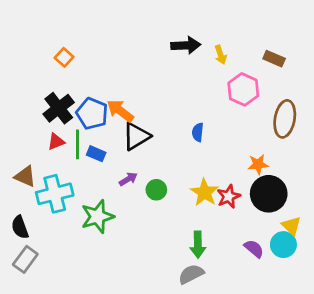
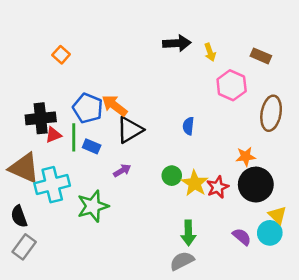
black cross: (59, 108) -> (41, 118), moved, turned 32
brown triangle: (25, 176) -> (24, 168), size x1.5
green circle: (156, 190) -> (172, 176), moved

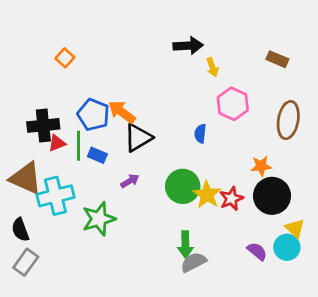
yellow arrow: (210, 52) -> (212, 67), moved
pink hexagon: (232, 85) -> (233, 104), moved
green circle: (172, 176) -> (183, 186), size x1.6
green arrow: (188, 233) -> (185, 245), moved
gray semicircle: (182, 261) -> (194, 262), moved

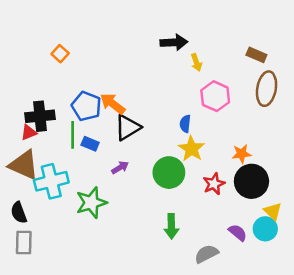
brown ellipse: (288, 120) -> (267, 89), moved
red triangle: (57, 143) -> (29, 132), moved
yellow star: (207, 194) -> (191, 149), moved
gray rectangle: (26, 262) -> (24, 243), turned -35
gray semicircle: (194, 262) -> (206, 254), moved

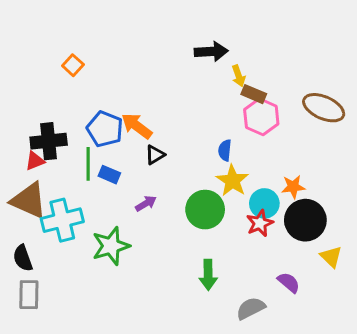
brown rectangle: (256, 55) -> (254, 94), moved
brown ellipse: (267, 89) -> (324, 108), turned -76
black triangle: (128, 127) -> (155, 155), size x0.6
cyan circle: (265, 229) -> (264, 203), moved

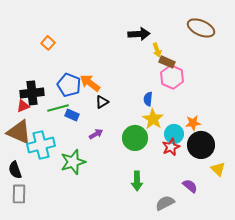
brown ellipse: (324, 108) -> (201, 28), moved
green line: (88, 164) -> (58, 108), turned 75

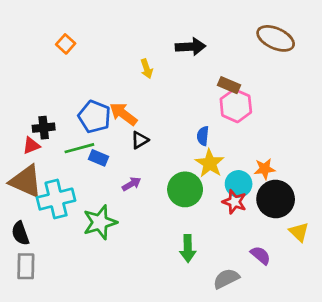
orange square: (48, 43) -> (66, 44), moved
yellow arrow: (157, 50) -> (147, 69), moved
black cross: (32, 93) -> (44, 128), size x0.7
red star: (171, 147) -> (234, 202), turned -30

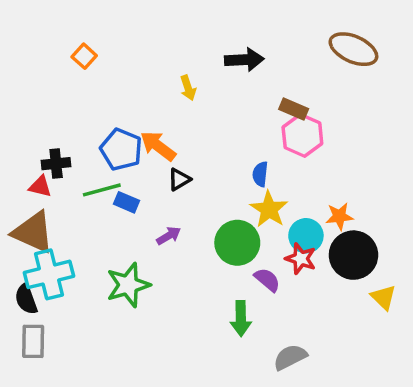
red triangle: (31, 145) -> (40, 186), turned 36
cyan cross: (56, 199) -> (49, 274), moved
purple semicircle: (261, 255) -> (267, 280), moved

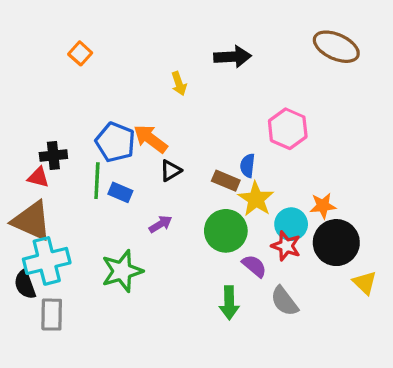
brown rectangle: (294, 109) -> (226, 181), moved
green line: (102, 190) -> (97, 181), turned -72
gray rectangle: (33, 341) -> (52, 315), moved
gray semicircle: (290, 357) -> (284, 301), moved, turned -100

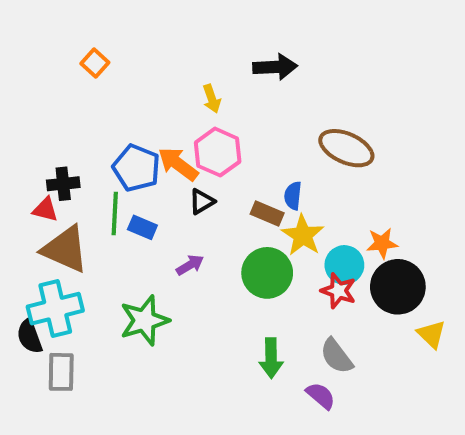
brown ellipse: (336, 47) -> (346, 148), moved
pink hexagon: (288, 129) -> (218, 152), moved
brown triangle: (32, 221) -> (65, 249), moved
purple semicircle: (254, 266) -> (321, 396), moved

